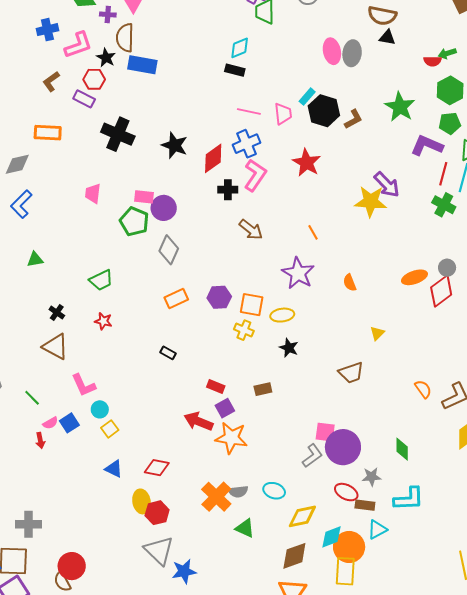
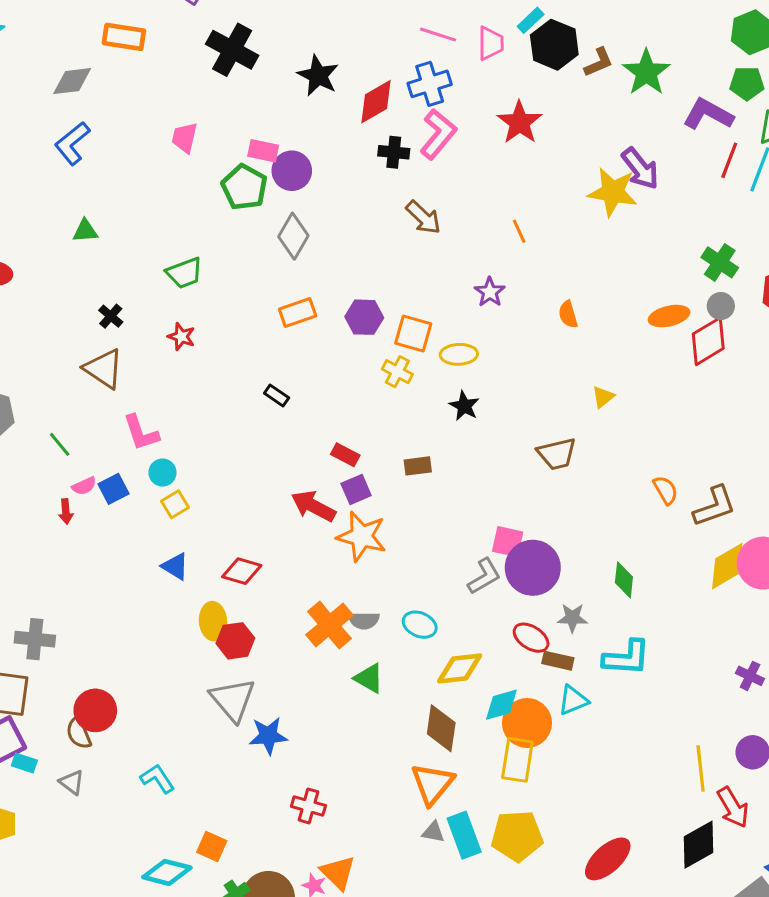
green star: (400, 107) -> (646, 72), moved
green cross: (444, 205) -> (720, 262), moved
purple star: (298, 273) -> (490, 292), size x0.6
brown diamond: (294, 556) -> (441, 728), turned -68

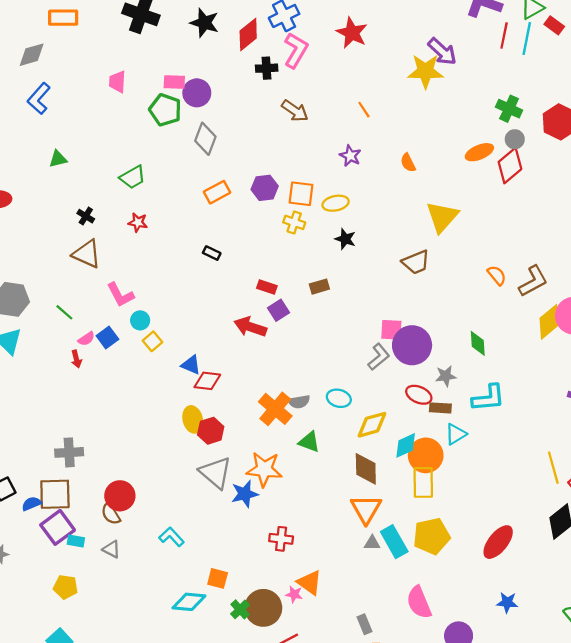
yellow triangle: (603, 397) -> (442, 217), size x2.0
orange star: (362, 536) -> (264, 469), moved
blue triangle: (175, 566) -> (191, 365), moved

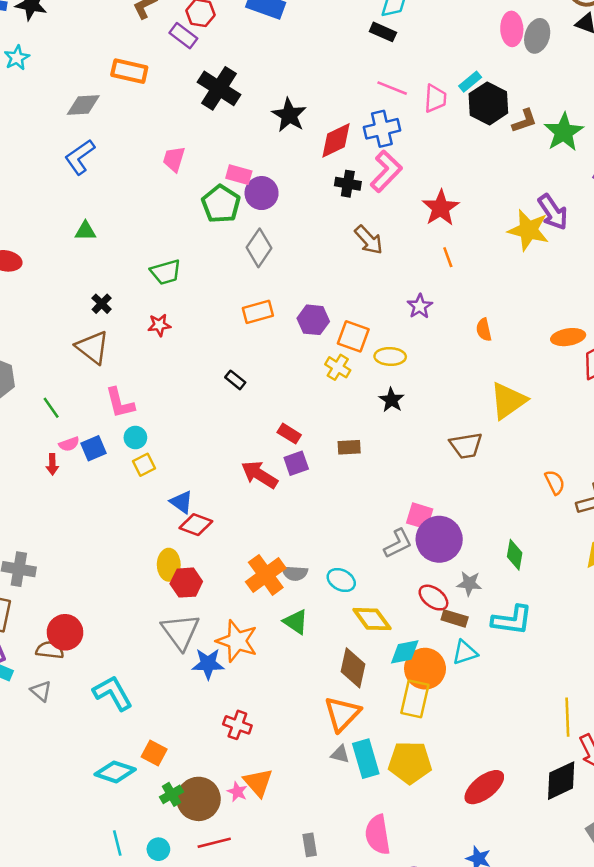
red star: (352, 33) -> (441, 208), moved
red star: (138, 222) -> (159, 325), turned -30
yellow diamond: (372, 425) -> (372, 619), turned 56
brown semicircle: (111, 514) -> (50, 650), turned 115
cyan L-shape: (171, 537) -> (113, 693), size x1.4

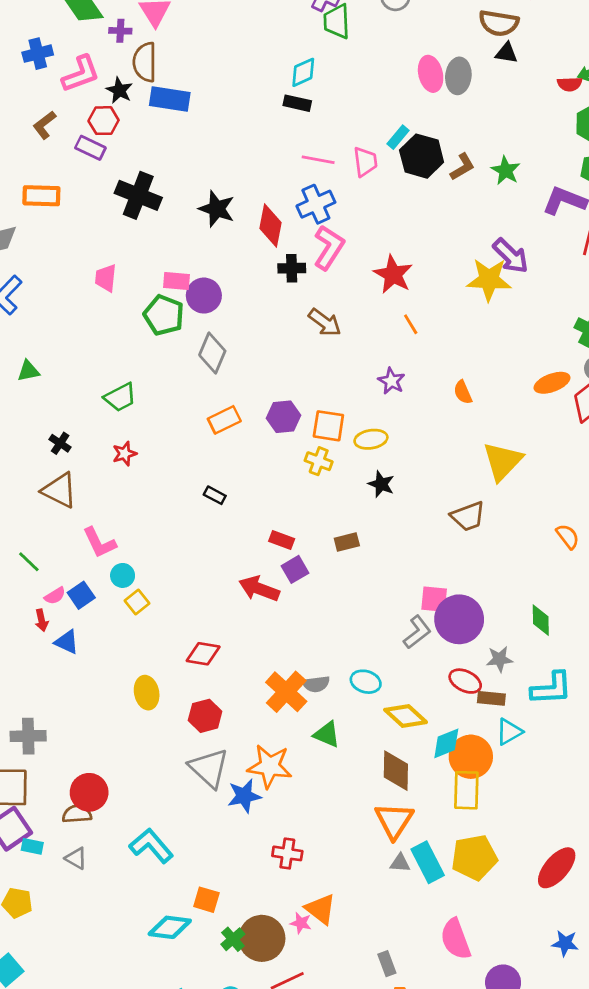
green star: (564, 132) -> (506, 171), size x0.7
red diamond: (336, 140) -> (271, 226), turned -42
blue triangle: (181, 502) -> (67, 642), moved
yellow ellipse: (169, 565) -> (147, 693), moved

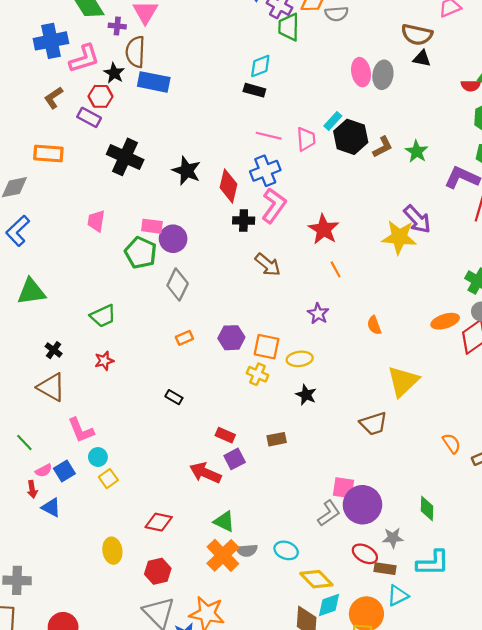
blue cross: (38, 54) -> (51, 41), size x1.4
green triangle: (28, 371) -> (31, 292), size x1.6
orange rectangle: (224, 420) -> (184, 338), size x0.7
green triangle: (327, 734) -> (224, 521), moved
cyan diamond: (446, 743) -> (329, 605), moved

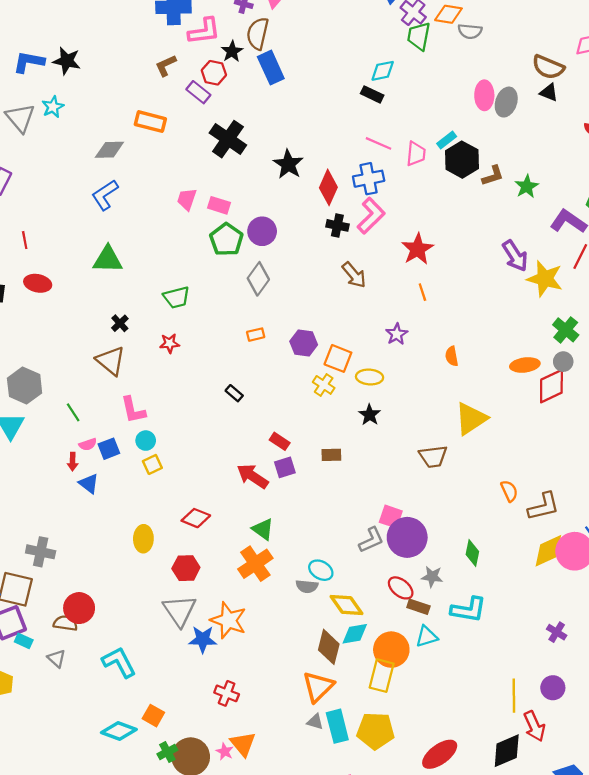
blue rectangle: (154, 82) -> (271, 68), turned 44
pink rectangle: (152, 226) -> (219, 205), moved
yellow star: (399, 237) -> (545, 279), moved
gray semicircle: (247, 550) -> (307, 586), moved

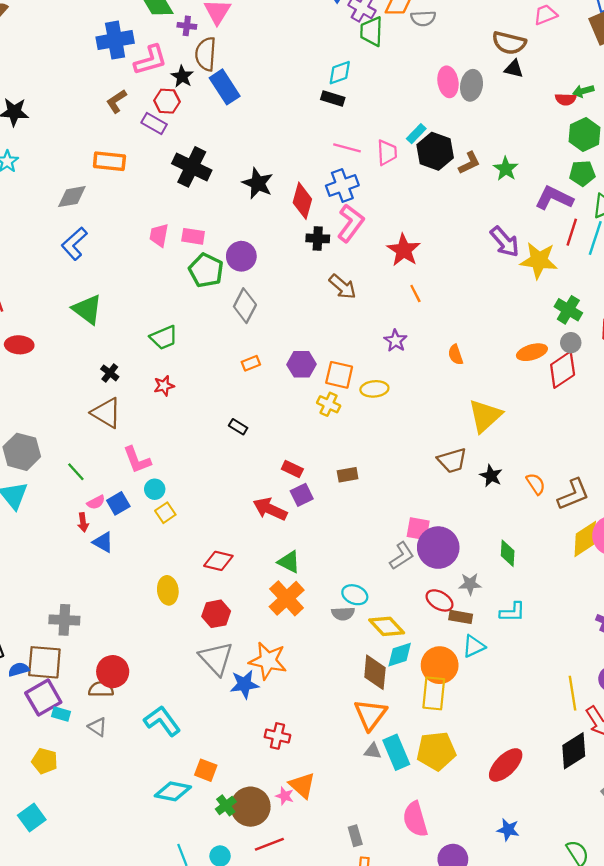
green triangle: (108, 259) -> (87, 309), turned 44
black star: (370, 415) -> (491, 476), moved
cyan L-shape: (468, 610) -> (512, 612), size x0.7

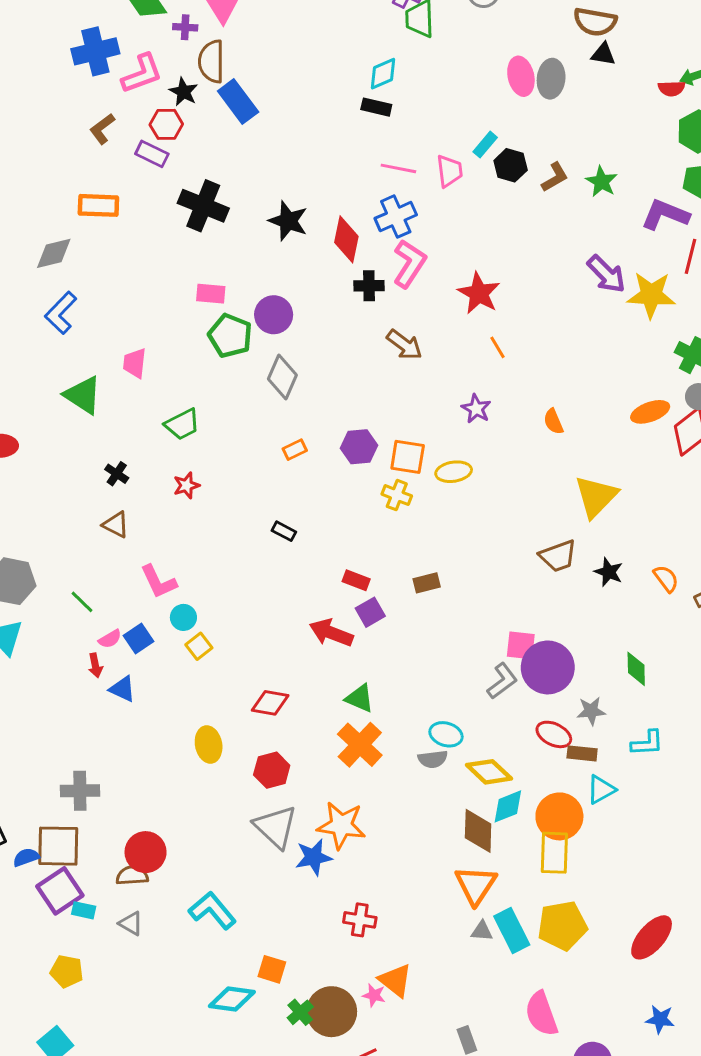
black hexagon: (435, 151) -> (511, 165), size x0.7
pink trapezoid: (159, 235) -> (135, 363), moved
brown triangle: (106, 413) -> (116, 525), size x0.7

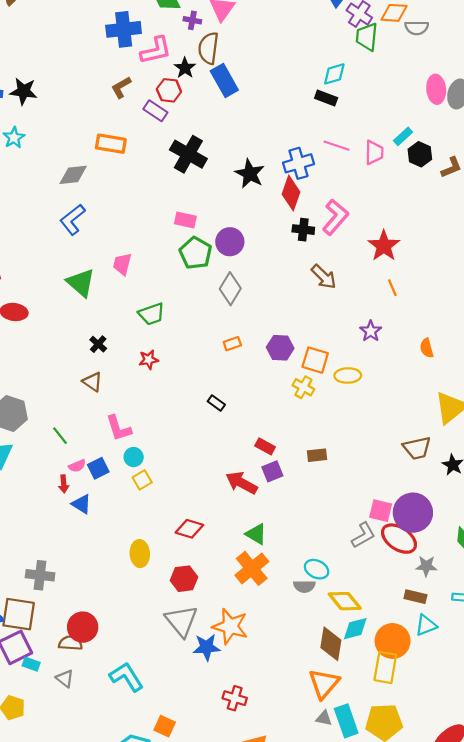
blue cross: (396, 217) -> (298, 163), moved
purple circle: (548, 667) -> (413, 513), moved
red ellipse: (554, 734) -> (399, 539), moved, size x1.4

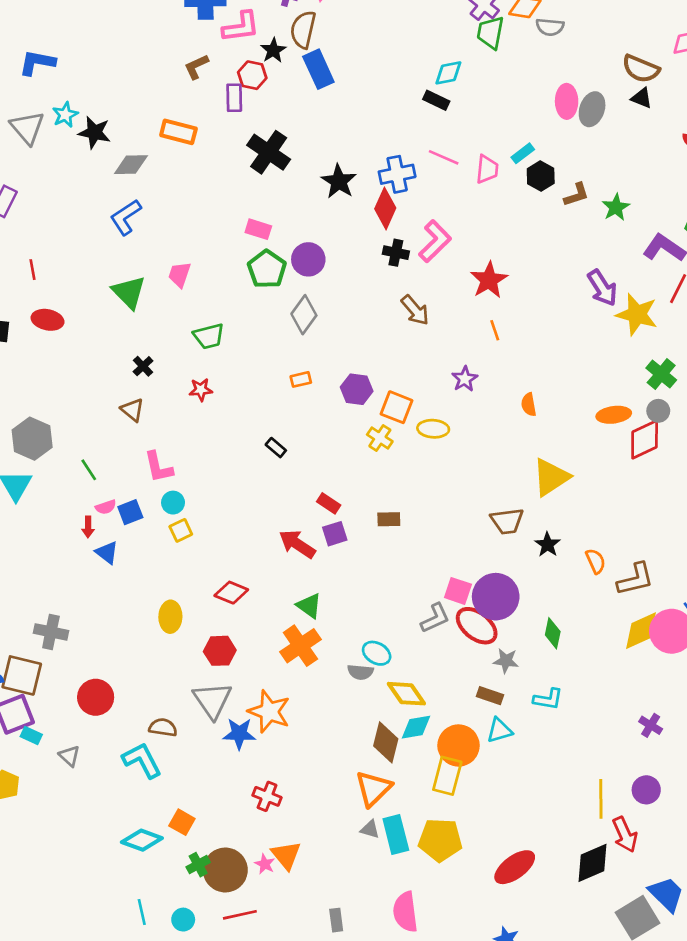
black star: (24, 91) -> (94, 133), moved
purple rectangle: (155, 111) -> (234, 98), turned 50
brown semicircle: (70, 643) -> (163, 727), moved

